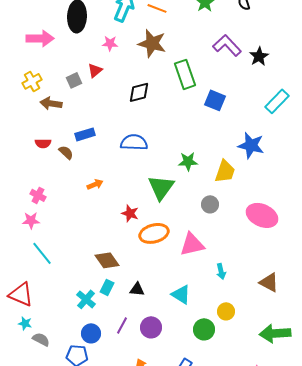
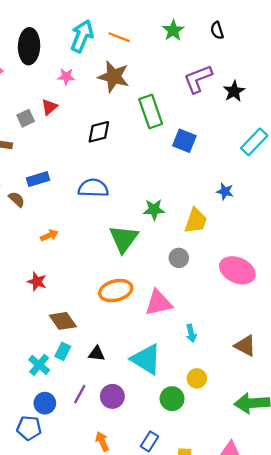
purple L-shape: (227, 45) -> (198, 79), turned -68
blue star: (251, 145) -> (225, 191), size x0.6
red star: (130, 213) -> (37, 282), moved
cyan triangle: (181, 294) -> (146, 359), size x1.4

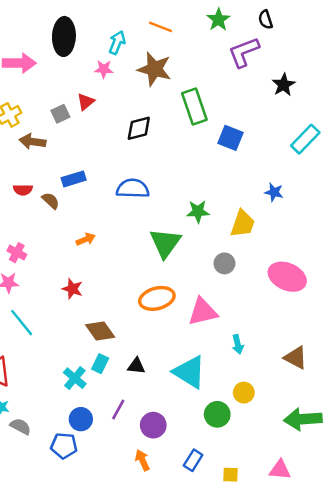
cyan arrow: (82, 36) -> (117, 43), moved, size x0.7
purple L-shape: (198, 79) -> (244, 52), moved
purple circle: (112, 396) -> (153, 425), moved

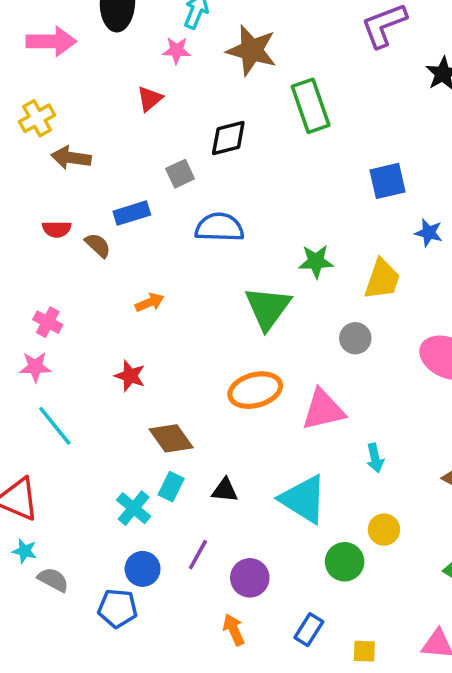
gray square: (60, 114) -> (180, 174), moved
blue square: (231, 138) -> (388, 181), moved, turned -35

